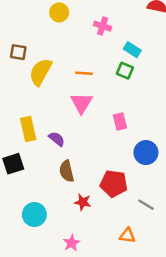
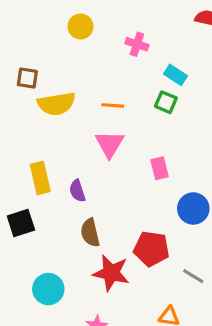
yellow semicircle: (41, 72) -> (56, 104), turned -128
purple semicircle: (57, 139) -> (77, 191), turned -147
red star: (83, 202) -> (111, 273), size x1.6

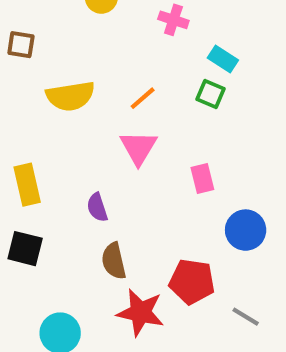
brown square: (27, 78) -> (21, 45), moved
orange line: (113, 105) -> (143, 98), turned -45
yellow rectangle: (40, 178) -> (27, 185), moved
black square: (21, 223) -> (25, 249), turned 32

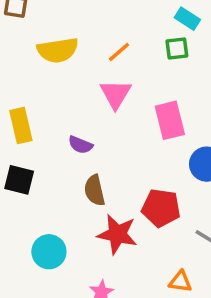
green square: (211, 94) -> (177, 48), turned -30
pink rectangle: (202, 179) -> (170, 120), size x1.5
purple semicircle: (97, 207) -> (80, 145), turned -50

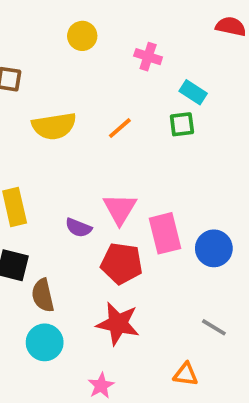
pink triangle: (116, 94) -> (120, 209), moved
pink rectangle: (170, 120) -> (165, 233), moved
brown semicircle: (94, 190) -> (43, 295), moved
red pentagon: (161, 208) -> (122, 263), moved

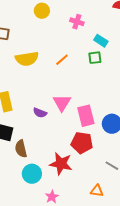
red pentagon: (122, 263) -> (82, 143), moved
cyan circle: (45, 342) -> (32, 174), moved

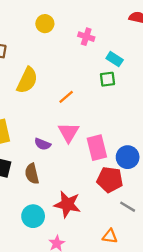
yellow semicircle: (27, 59) -> (27, 80), turned -55
orange line: (62, 60) -> (66, 97), moved
red pentagon: (82, 143) -> (110, 180), moved
brown semicircle: (21, 149) -> (32, 174), moved

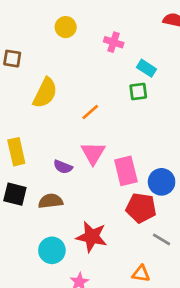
brown semicircle: (32, 174) -> (51, 201), turned 96

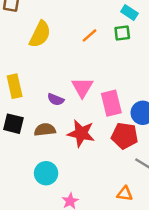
orange line: (90, 112) -> (90, 35), moved
red star: (92, 237) -> (81, 133), moved

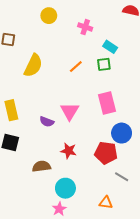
pink rectangle: (111, 103) -> (107, 103), moved
brown semicircle: (45, 130) -> (42, 166), moved
red star: (81, 133) -> (69, 151), size x0.7
cyan circle: (46, 173) -> (65, 188), moved

